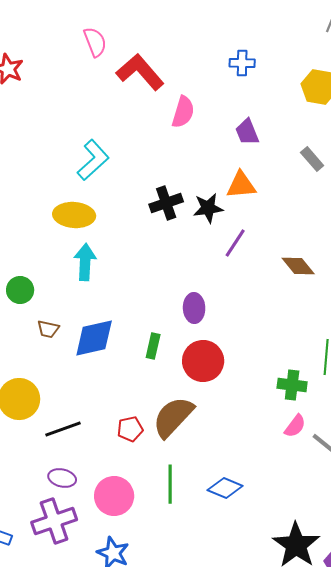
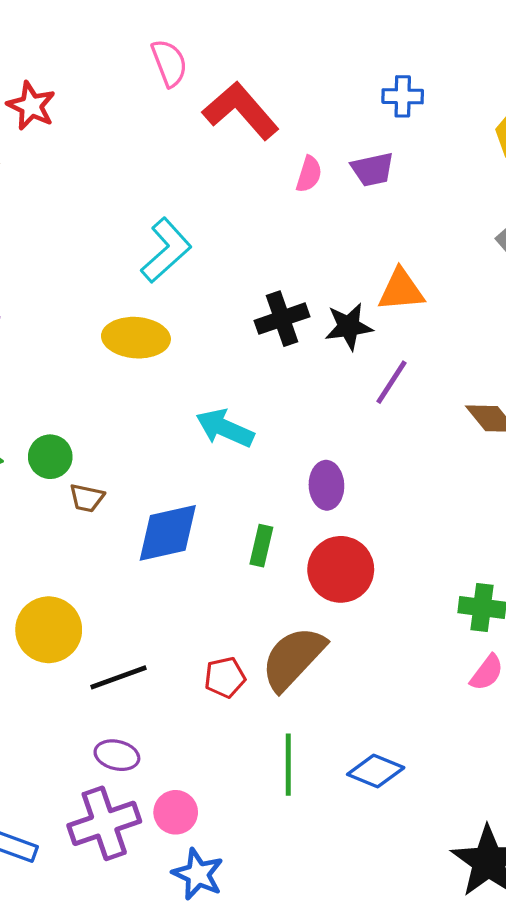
pink semicircle: (183, 112) -> (309, 174), size x0.7
purple trapezoid: (247, 132) -> (372, 169), moved, turned -80
cyan arrow: (85, 262) -> (225, 428), moved, turned -69
brown trapezoid: (48, 329) -> (87, 498), moved
pink circle: (114, 496) -> (176, 812), moved, size x0.7

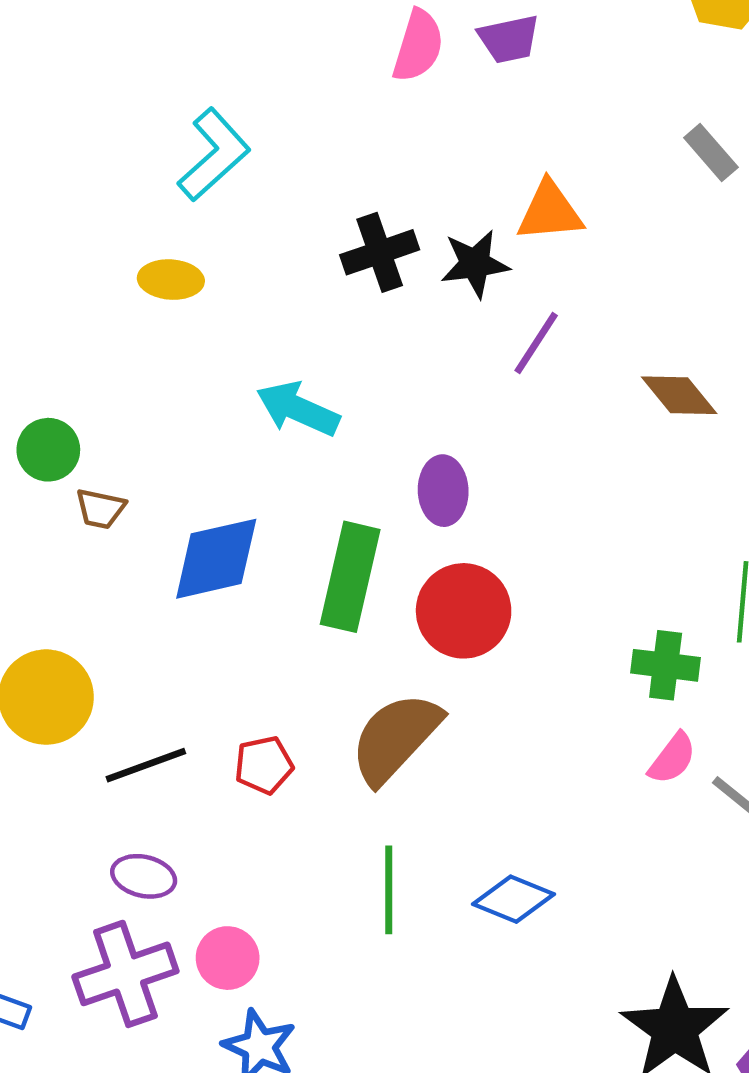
pink semicircle: (309, 174) -> (418, 46), size x1.4
yellow ellipse: (136, 338) -> (171, 280), size x0.7
green rectangle: (261, 546) -> (350, 577), size x1.8
red pentagon: (225, 677) -> (264, 765), moved

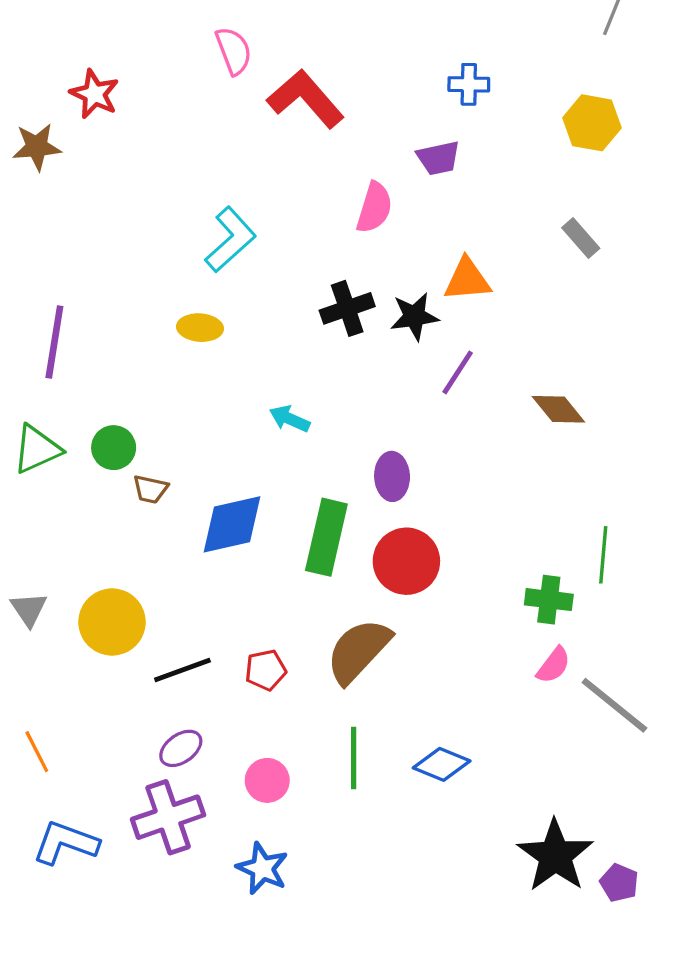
pink semicircle: (418, 46) -> (374, 208), moved
cyan arrow: (298, 409) -> (290, 419), size x0.7
purple ellipse: (144, 876) -> (181, 748), turned -48
pink circle: (228, 958) -> (267, 780), moved

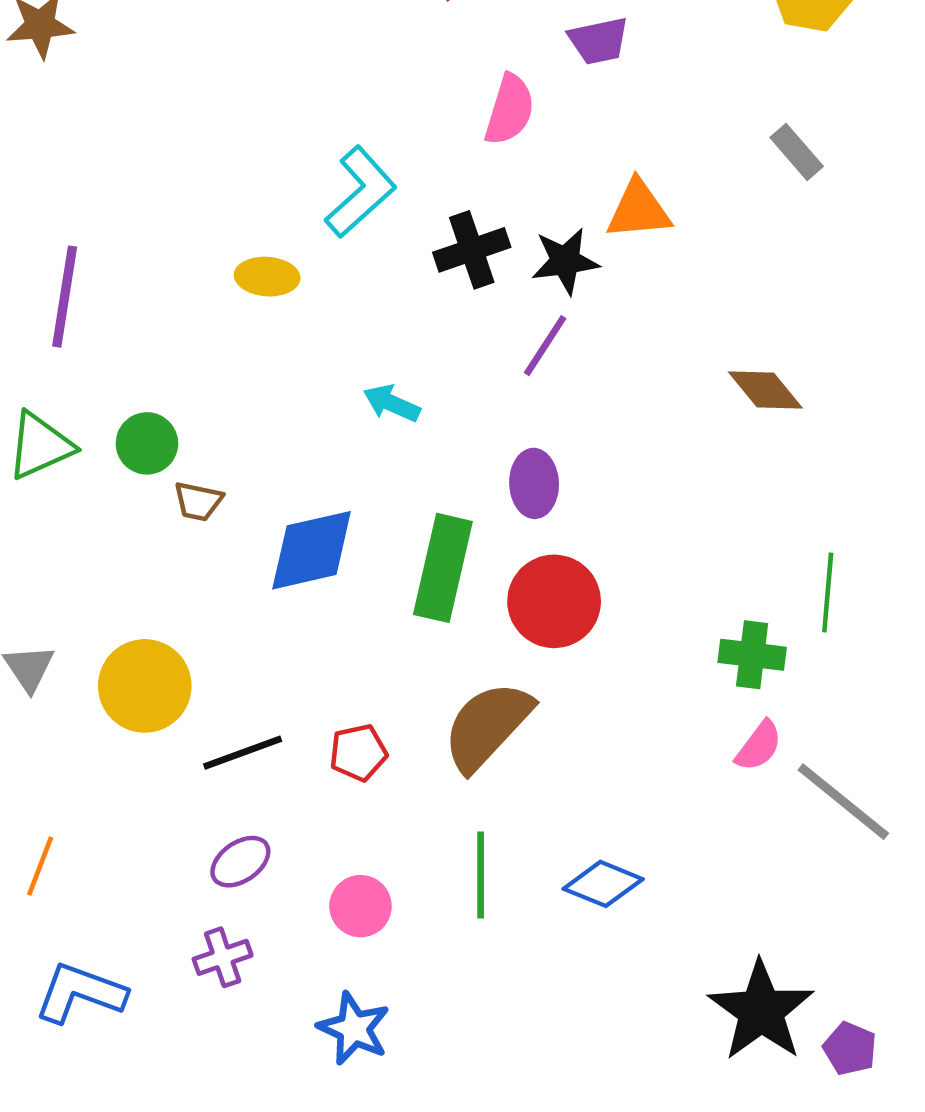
cyan L-shape: (230, 240) -> (361, 192), moved
purple line: (458, 372) -> (545, 346), moved
orange line: (37, 752) -> (40, 866), turned 48
purple cross: (168, 817) -> (223, 957), size x0.6

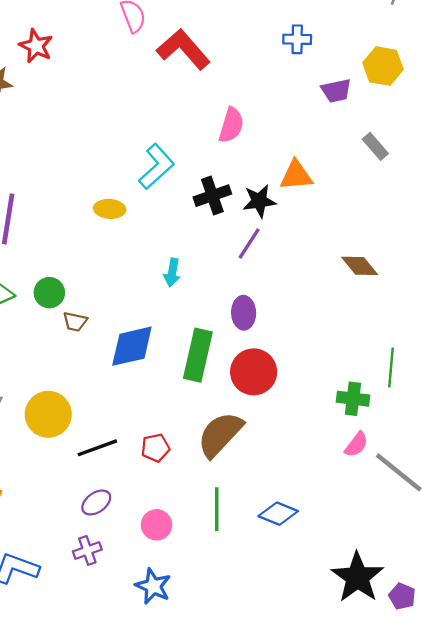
purple trapezoid: (599, 41) -> (336, 91), moved
cyan arrow: (392, 403) -> (172, 273), turned -104

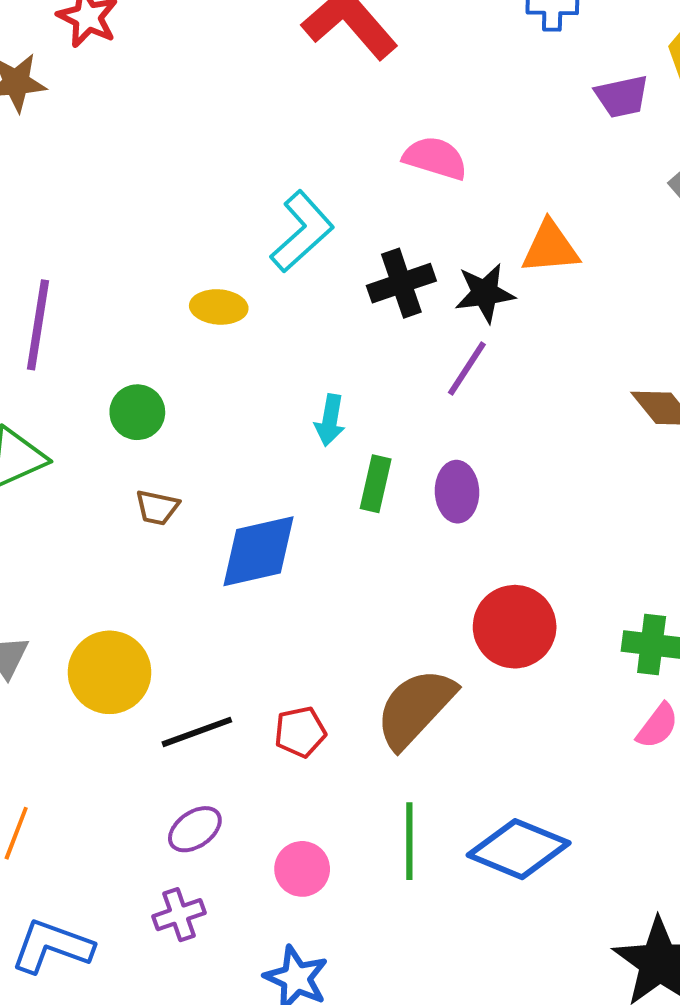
pink semicircle: (231, 125) -> (435, 158), turned -90
green circle: (49, 293) -> (137, 412), moved
green rectangle: (198, 355) -> (376, 484), moved, size x0.6
red circle: (254, 372) -> (515, 627), moved
blue diamond: (278, 514) -> (519, 849), size x1.4

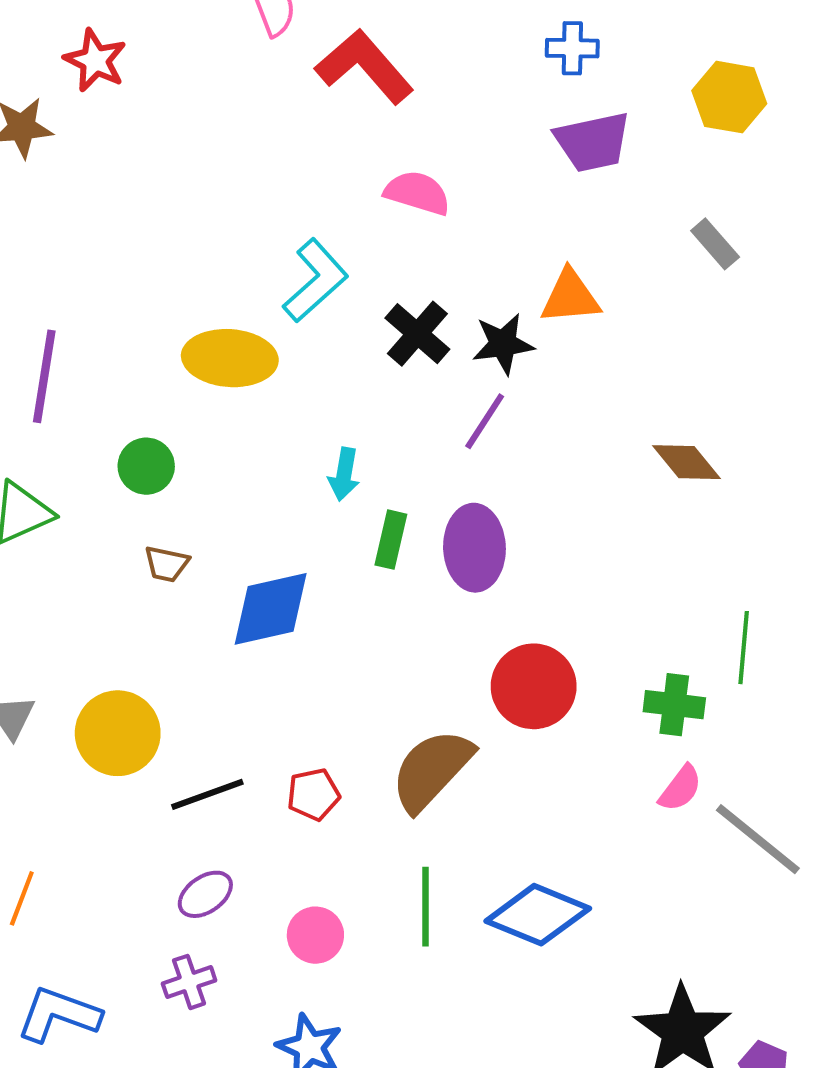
purple trapezoid: (622, 96) -> (593, 142), moved, size x1.4
pink semicircle: (435, 158) -> (417, 193), moved
black cross: (401, 283) -> (417, 334), turned -30
yellow ellipse: (219, 307) -> (230, 358), size x1.6
purple ellipse: (457, 492) -> (474, 548), size x1.4

